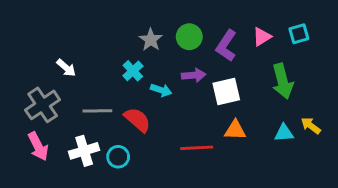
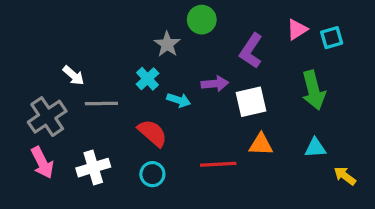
green circle: (189, 37) -> (202, 20), moved
pink triangle: (262, 37) -> (297, 29), moved
gray line: (97, 111) -> (101, 103), moved
yellow arrow: (311, 126) -> (345, 176), moved
cyan circle: (118, 157) -> (152, 174), moved

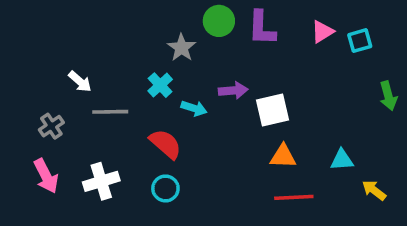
purple L-shape: (251, 51) -> (262, 28), moved, turned -32
green arrow: (314, 90) -> (388, 96), moved, size x0.7
gray cross: (47, 117) -> (51, 126), size x0.6
red line: (218, 164) -> (294, 197), moved

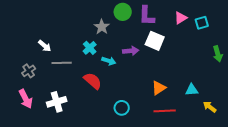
white square: (272, 110) -> (155, 41), moved, turned 36
orange triangle: (283, 156) -> (159, 88), turned -35
cyan circle: (165, 188) -> (122, 108), moved

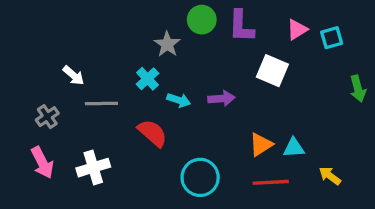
white square: (155, 41) -> (272, 71), moved
purple arrow: (131, 51) -> (221, 99), moved
cyan triangle: (192, 90) -> (294, 148), moved
yellow arrow: (210, 107) -> (330, 176), moved
cyan circle: (122, 108) -> (200, 177), size x1.5

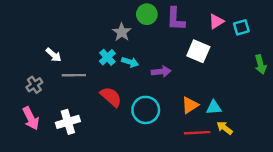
cyan arrow: (179, 100) -> (130, 62), moved
yellow arrow: (330, 176) -> (225, 128), moved
cyan circle: (200, 177) -> (146, 110), moved

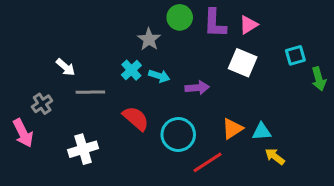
pink triangle: (216, 21) -> (248, 25), moved
cyan square: (241, 27) -> (295, 55), moved
pink arrow: (31, 118) -> (23, 133), moved
red line: (197, 133) -> (207, 162), moved, turned -30

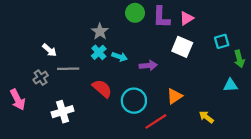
gray star: (149, 39) -> (100, 31), moved
gray cross: (42, 104) -> (41, 78), moved
cyan triangle: (262, 132) -> (230, 85), moved

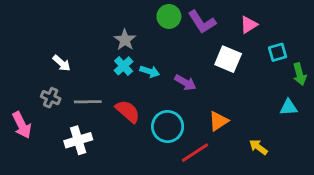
purple L-shape: (161, 17) -> (202, 22), turned -35
pink triangle: (187, 18) -> (249, 25), moved
purple arrow: (148, 65) -> (185, 82), turned 35
gray line: (68, 69) -> (88, 102), moved
gray cross: (41, 78) -> (51, 98), turned -32

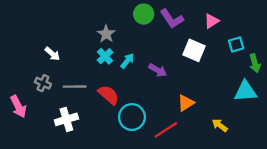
cyan arrow: (150, 71) -> (127, 61), turned -70
cyan triangle: (289, 107) -> (245, 91), size x1.5
cyan circle: (168, 126) -> (132, 117), moved

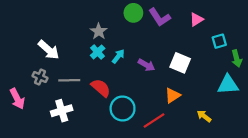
white square: (194, 50) -> (180, 63), moved
white arrow: (52, 54) -> (49, 50), size x1.5

